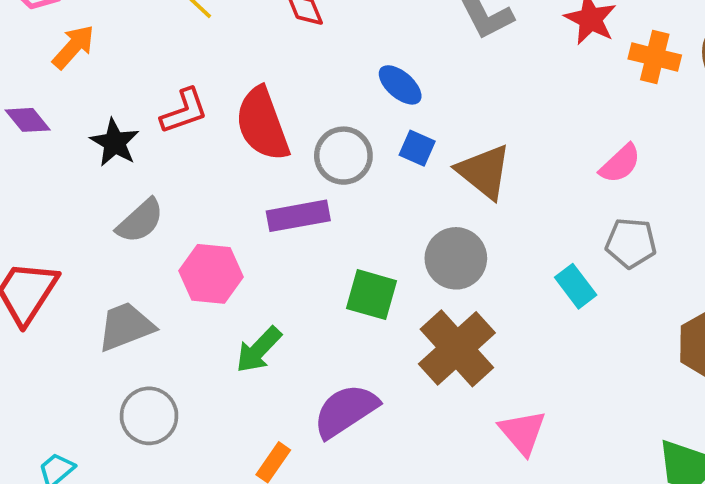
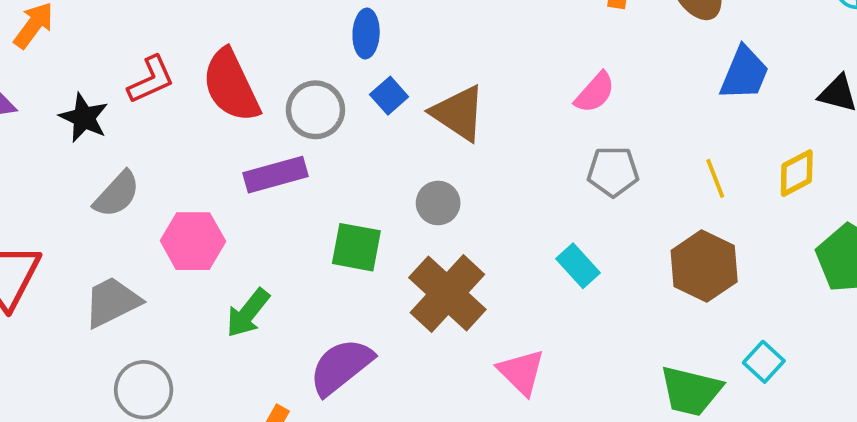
blue ellipse: (400, 85) -> (366, 34), turned 57
blue square: (417, 148) -> (389, 96), turned 30
gray circle: (456, 258) -> (438, 203), size x0.7
cyan rectangle: (576, 286) -> (578, 266), moved

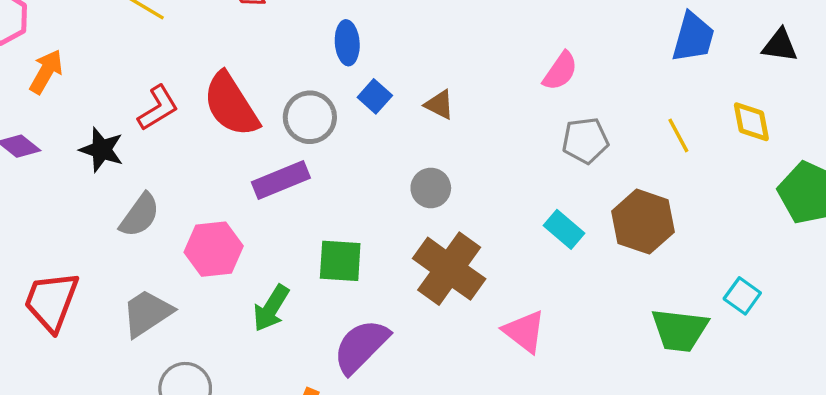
brown triangle: (458, 113) -> (439, 105), size x0.6
yellow diamond: (797, 173) -> (751, 122), turned -66
green square: (356, 247) -> (340, 261), moved
brown hexagon: (704, 266) -> (643, 222), moved

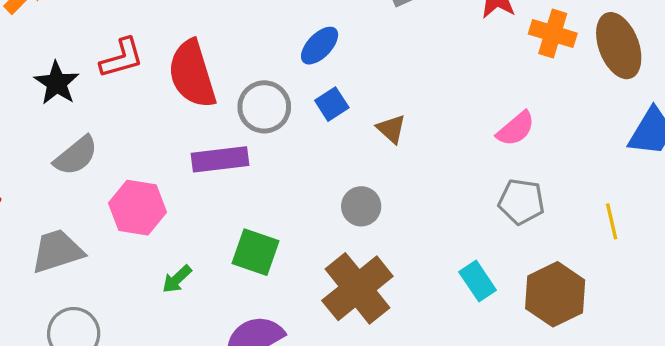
blue ellipse: (347, 43) -> (320, 46), turned 33
green arrow: (271, 308) -> (177, 279), size x0.7

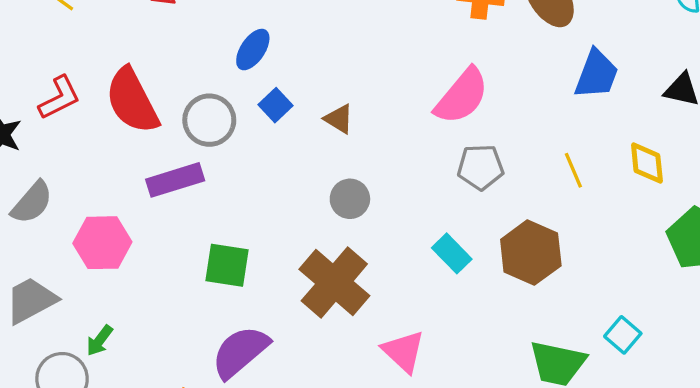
pink semicircle: (516, 129) -> (462, 96), size x1.5
gray circle: (361, 206) -> (350, 199), moved
green arrow: (177, 279) -> (100, 341), moved

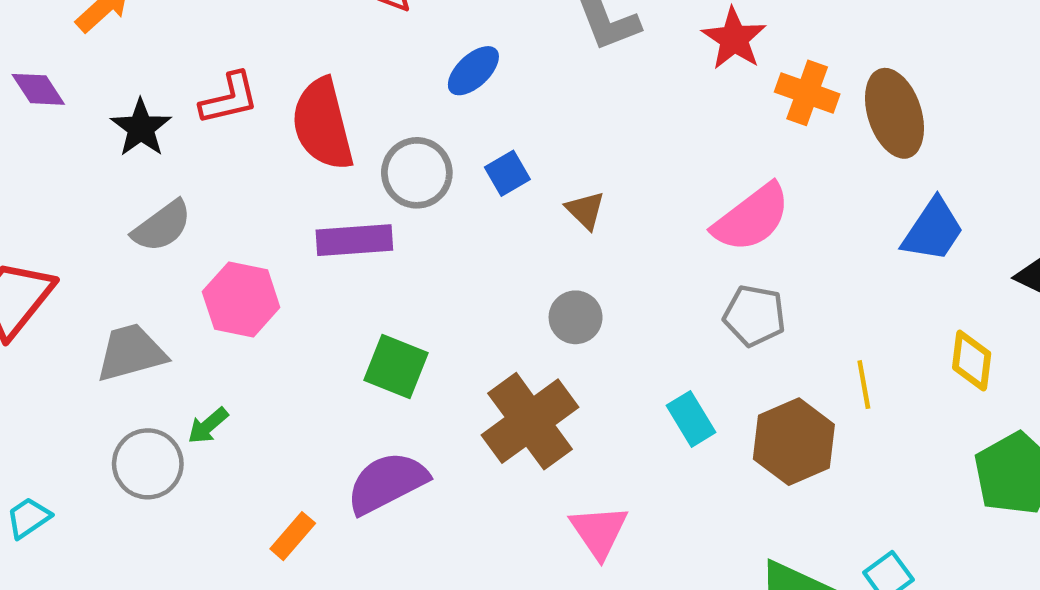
blue ellipse: (253, 50) -> (473, 71), moved
yellow line: (573, 170) -> (864, 385), moved

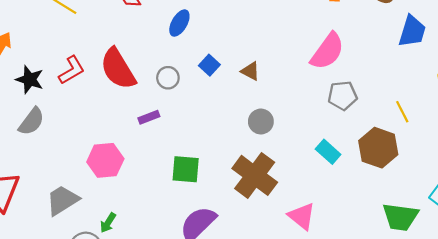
black star: (141, 128) -> (30, 80), moved
gray circle: (417, 173) -> (168, 78), size x0.7
gray semicircle: (162, 226) -> (31, 121), moved
purple rectangle: (354, 240) -> (149, 117), size x0.6

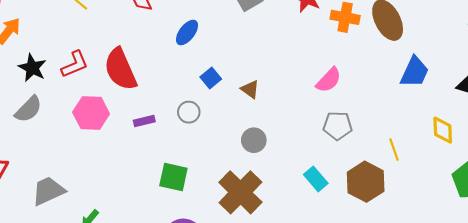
pink semicircle: (327, 51) -> (329, 80), size x0.7
gray circle: (168, 78) -> (189, 112), moved
pink hexagon: (105, 160) -> (91, 113), moved

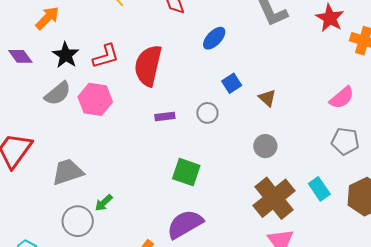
red semicircle: (120, 69) -> (148, 66), turned 30
pink hexagon: (91, 113) -> (95, 99), moved
brown cross: (240, 192) -> (274, 198), moved

